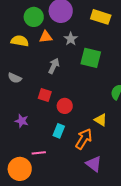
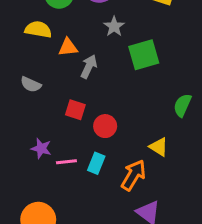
orange triangle: (46, 37) -> (68, 47), moved
green square: (91, 58) -> (144, 55), turned -30
pink line: (39, 153) -> (66, 162), moved

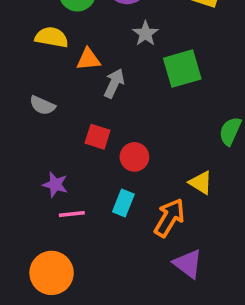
pink line: (66, 162) -> (72, 214), moved

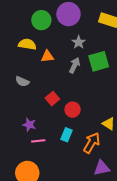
gray arrow: (114, 83) -> (75, 65), moved
red square: (98, 137) -> (52, 99), turned 32
purple triangle: (188, 264) -> (102, 168), turned -48

